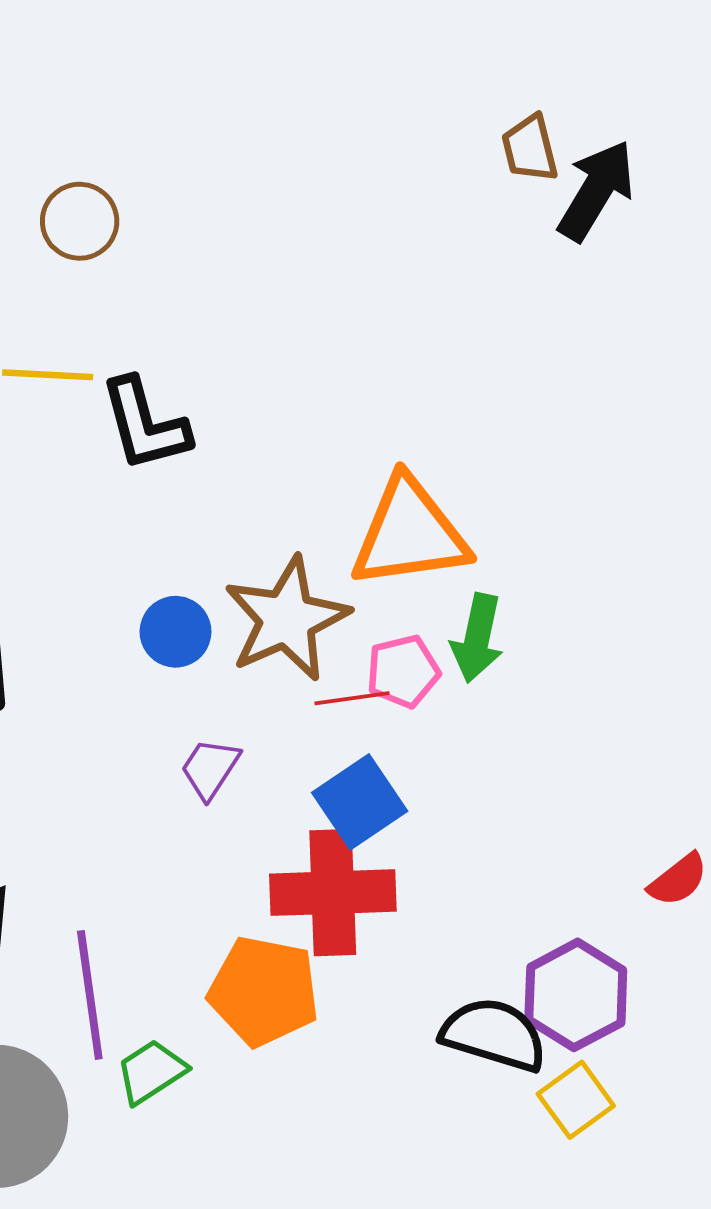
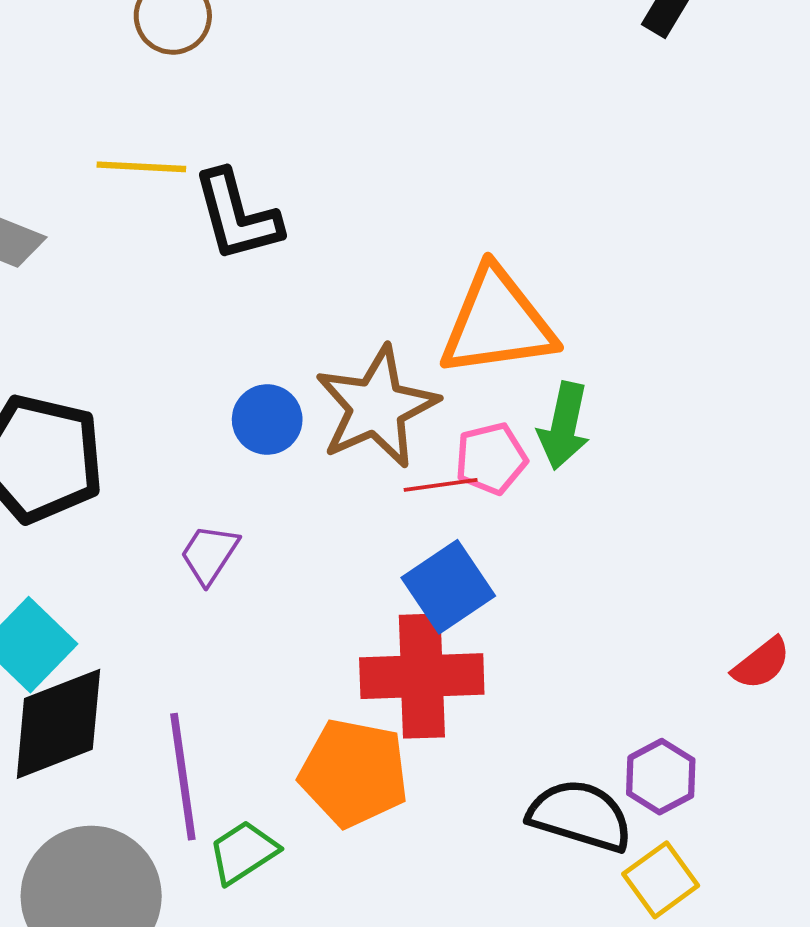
purple trapezoid: (210, 769) -> (209, 554), moved
purple hexagon: (576, 995) -> (661, 777), size x0.7

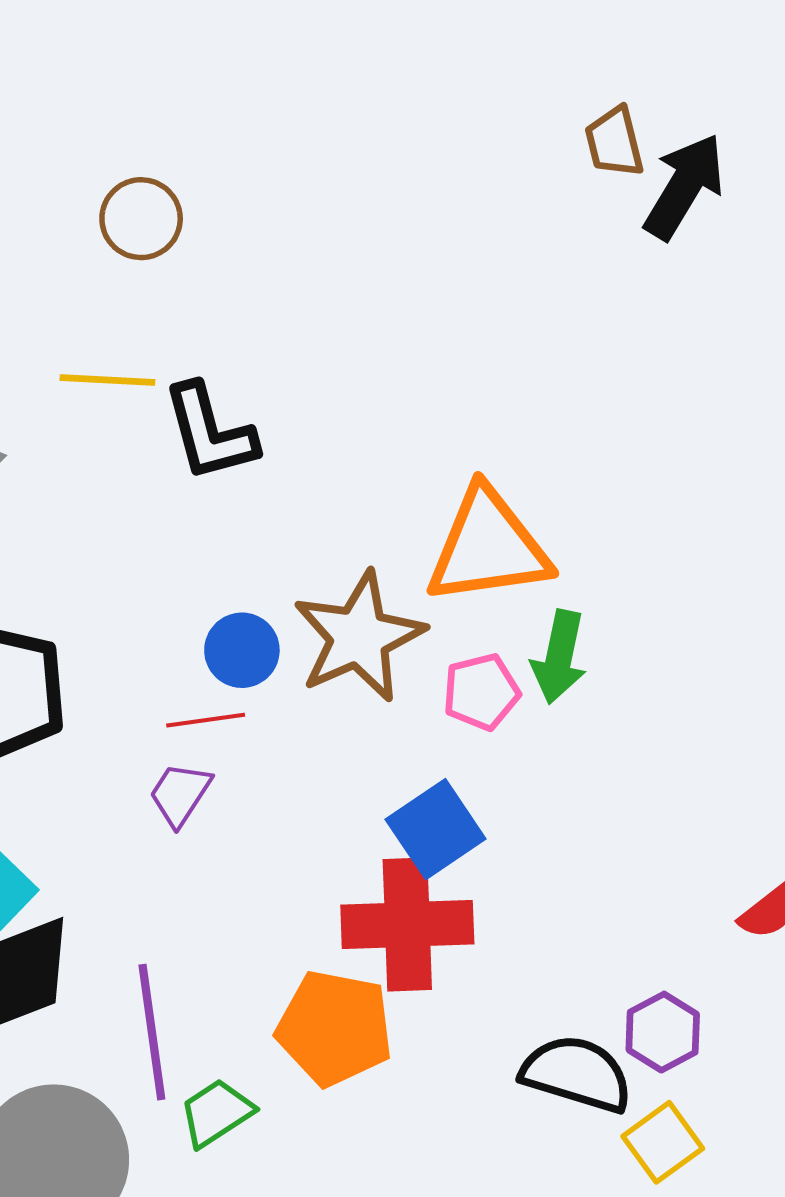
red line: (441, 485) -> (206, 720), moved

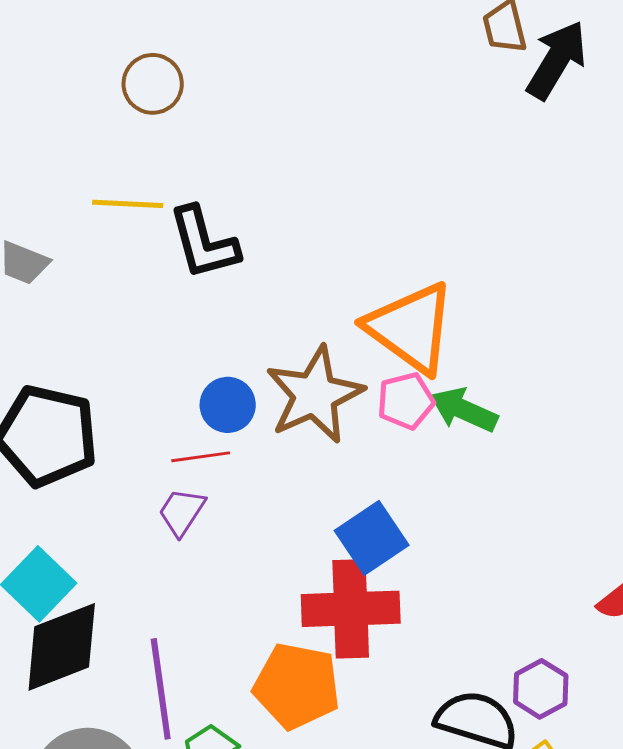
orange triangle: (488, 547) -> (411, 328), turned 44
green arrow: (559, 657) -> (464, 410), turned 102
pink pentagon: (481, 692) -> (406, 401), moved

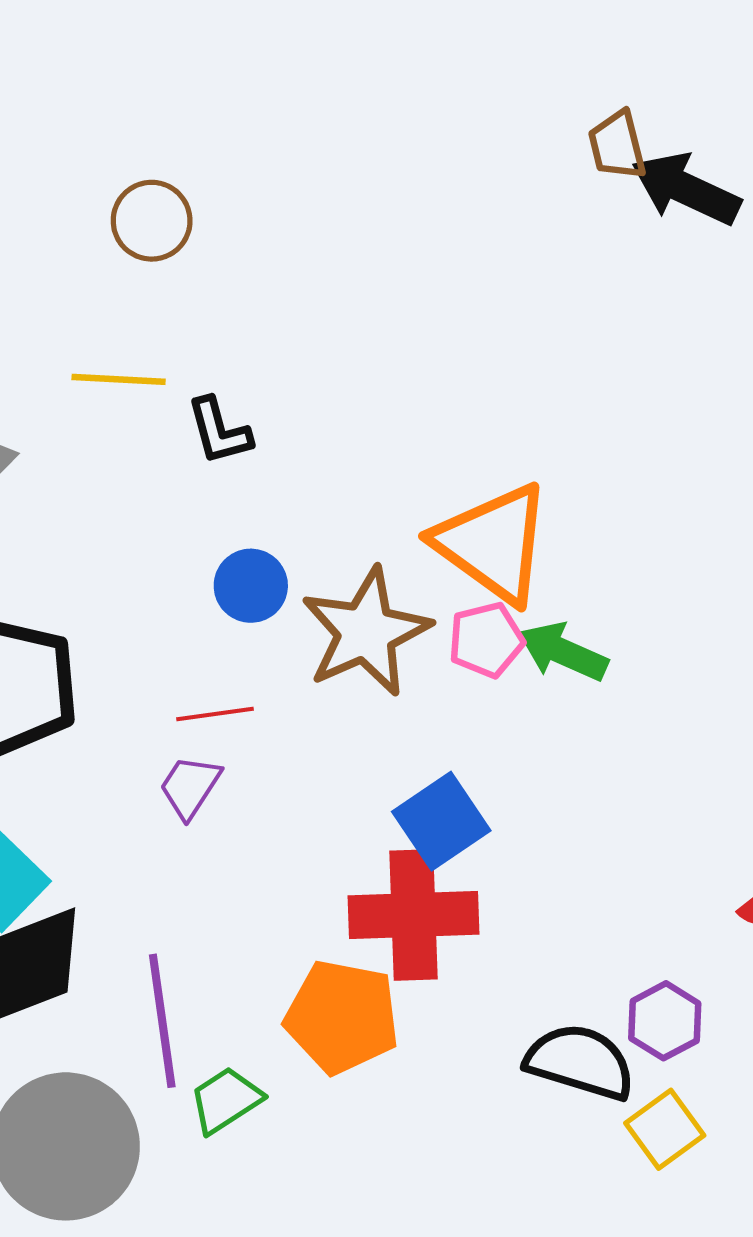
black arrow: (557, 60) -> (686, 189), turned -96
black L-shape: (204, 243) -> (219, 431), size x0.7
blue circle: (228, 405) -> (251, 586), moved

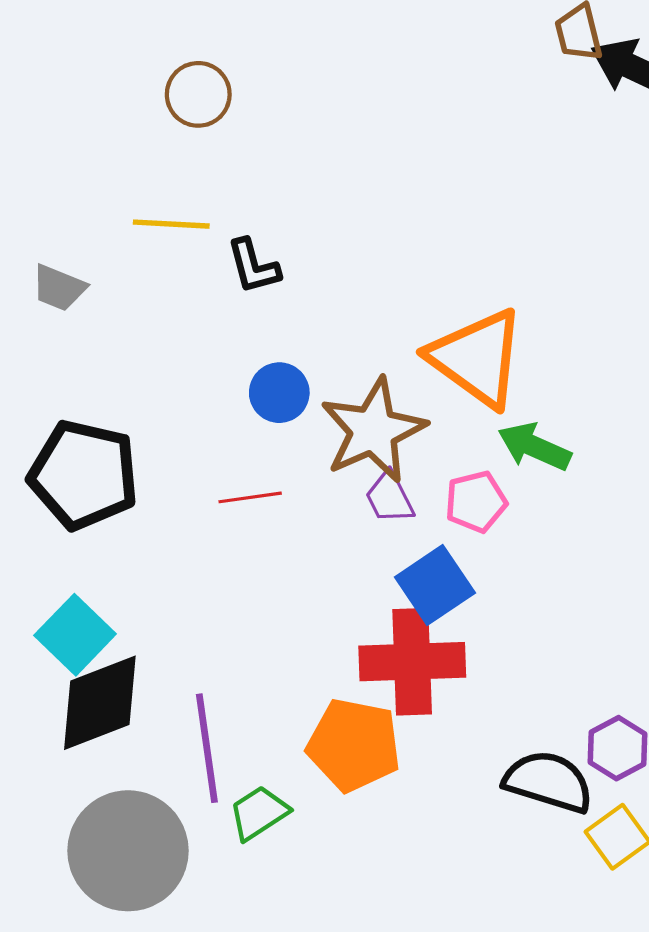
pink pentagon: (486, 640) -> (476, 502), moved
purple trapezoid: (190, 787) -> (389, 497), moved, turned -60

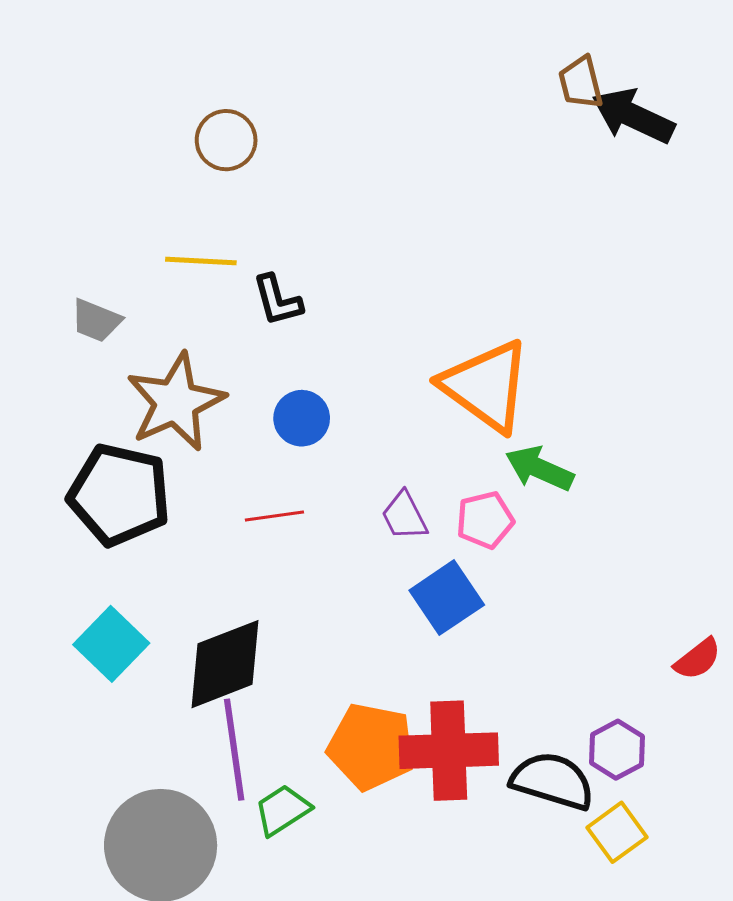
brown star: (373, 430) -> (176, 402), moved
red cross: (412, 662) -> (449, 751), moved
black diamond: (100, 703) -> (225, 664), moved

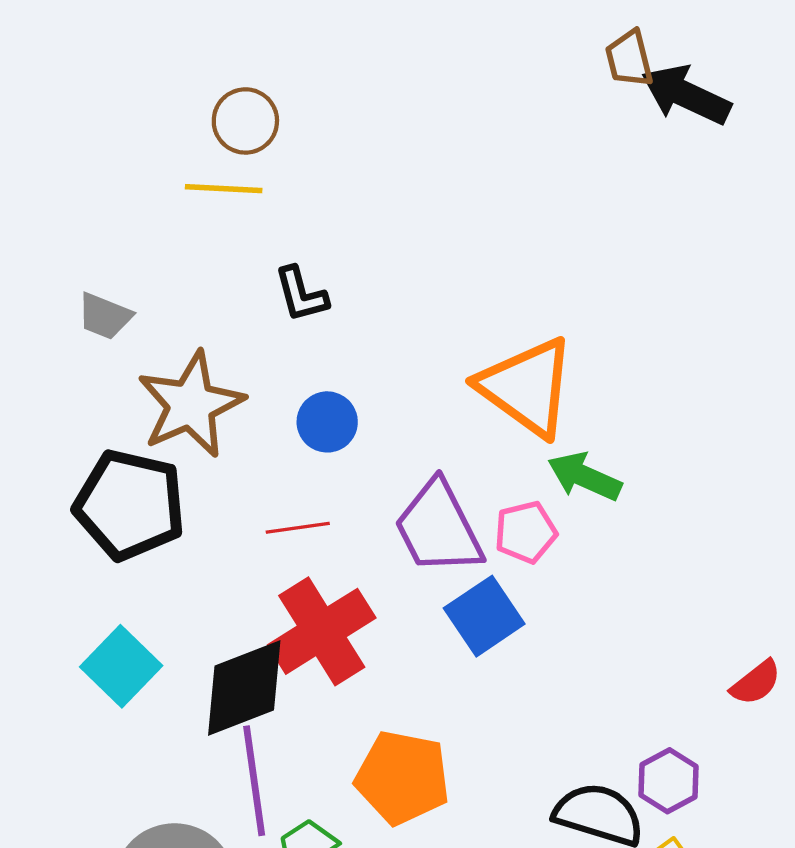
yellow line: (201, 261) -> (224, 189), moved
purple trapezoid: (404, 516) -> (438, 528), size x1.8
red cross: (449, 751) -> (322, 631), moved, turned -30

